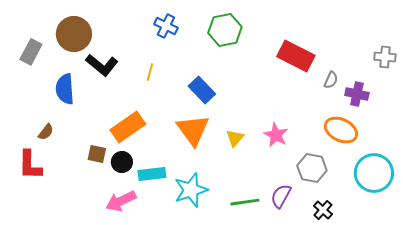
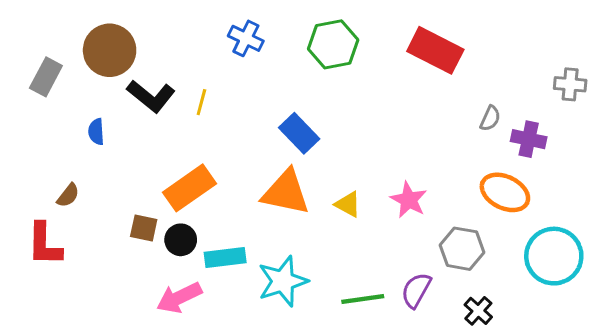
red rectangle: (296, 56) -> (435, 50), moved
yellow line: (150, 72) -> (201, 102), moved
blue semicircle: (65, 89) -> (96, 132), size x0.6
orange triangle: (193, 130) -> (286, 192), turned -42
yellow triangle: (235, 138) -> (348, 204), turned -42

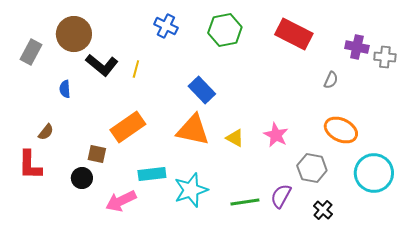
purple cross: (529, 139) -> (357, 47), moved
black circle: (181, 240) -> (82, 178), moved

